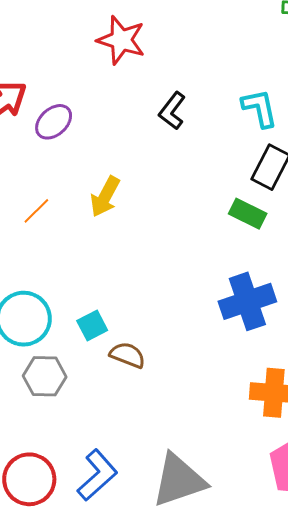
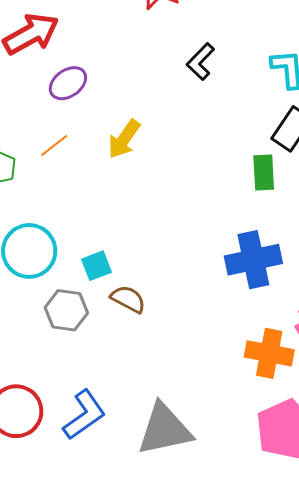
purple ellipse: (54, 122) -> (68, 83), moved
green rectangle: (248, 214) -> (264, 172), turned 54
gray hexagon: (45, 376) -> (66, 310), moved

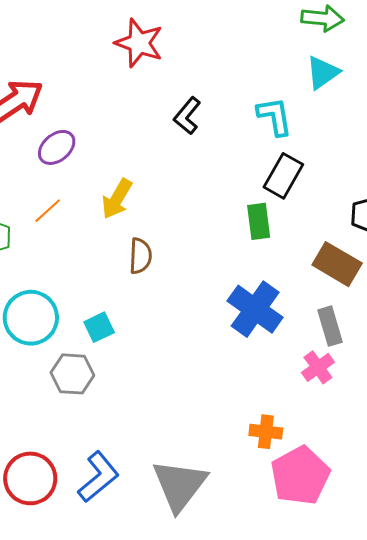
blue cross: (253, 260) -> (255, 309), turned -38
brown semicircle: (128, 299) -> (140, 256), moved, turned 69
orange cross: (269, 353) -> (266, 432), moved, size x0.7
gray triangle: (165, 429) -> (180, 485), turned -36

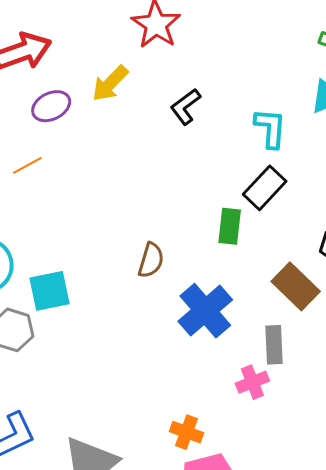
yellow arrow: (117, 199) -> (110, 83), moved
brown semicircle: (140, 256) -> (151, 260), moved
cyan square: (99, 327) -> (49, 291), size x1.4

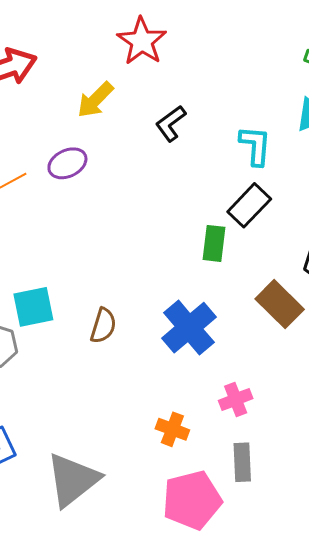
purple ellipse: (51, 106) -> (67, 163), moved
brown semicircle: (151, 260) -> (103, 326), moved
gray rectangle: (274, 345) -> (242, 462), moved
orange cross: (186, 432) -> (172, 429), moved

